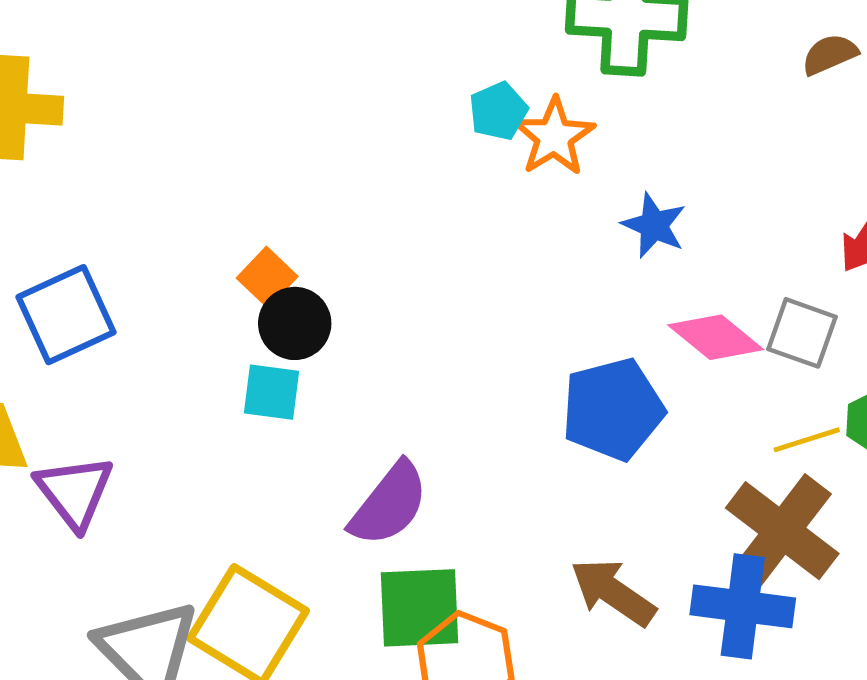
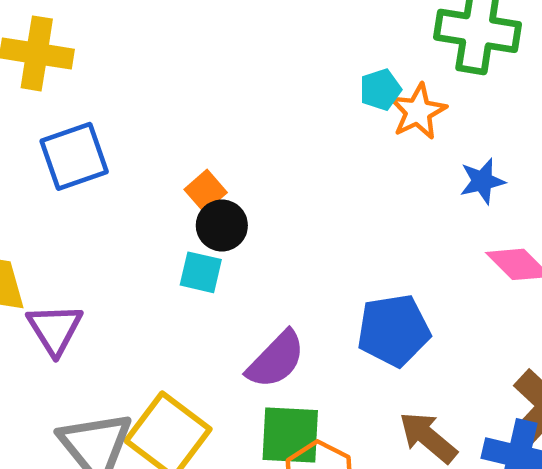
blue star: (654, 225) -> (482, 181), turned 30
blue square: (66, 315) -> (74, 156), moved
blue pentagon: (613, 409) -> (394, 330), moved

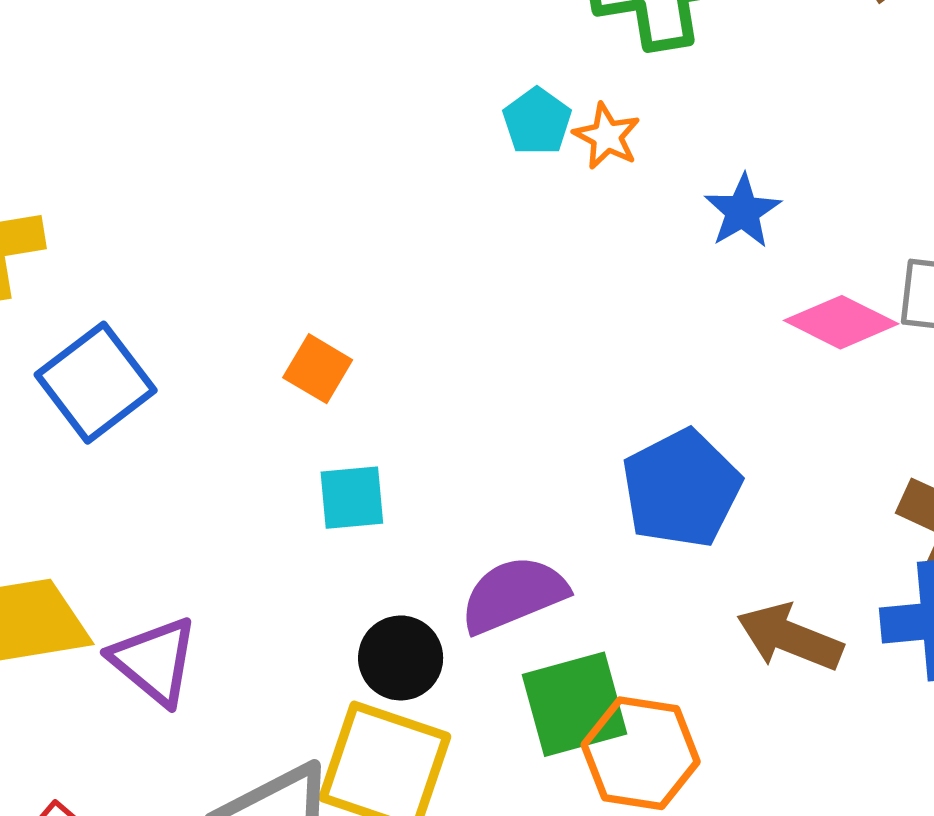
orange star: (418, 112) -> (607, 136), size x0.7
black circle: (222, 225) -> (401, 658), moved
purple semicircle: (276, 360) -> (514, 595), turned -138

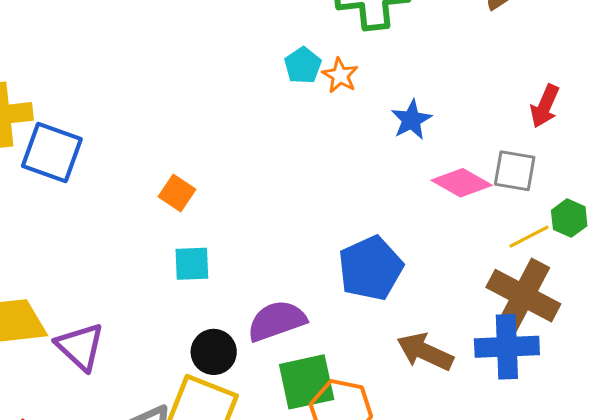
blue square: (96, 383) -> (52, 152), moved, turned -36

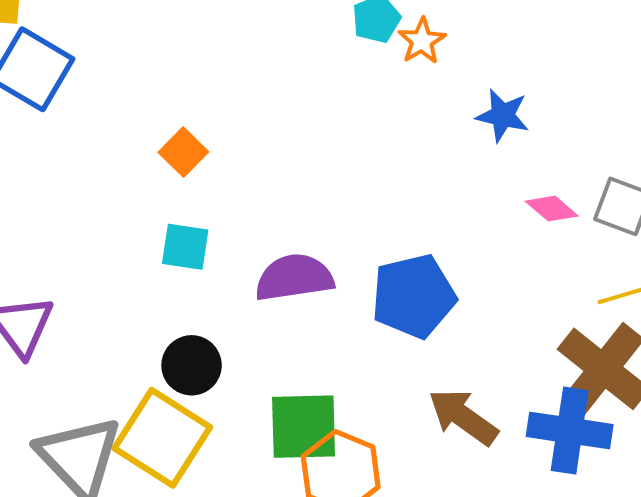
blue star: (411, 120) -> (503, 115), turned 30
pink diamond: (462, 183) -> (552, 209), size x0.7
purple semicircle: (277, 321) -> (294, 278), moved

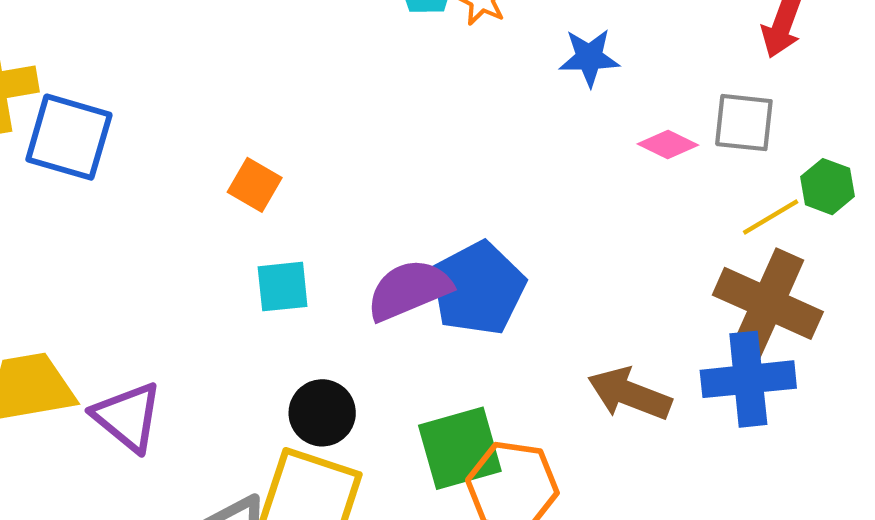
blue pentagon: (414, 296) -> (478, 288), moved

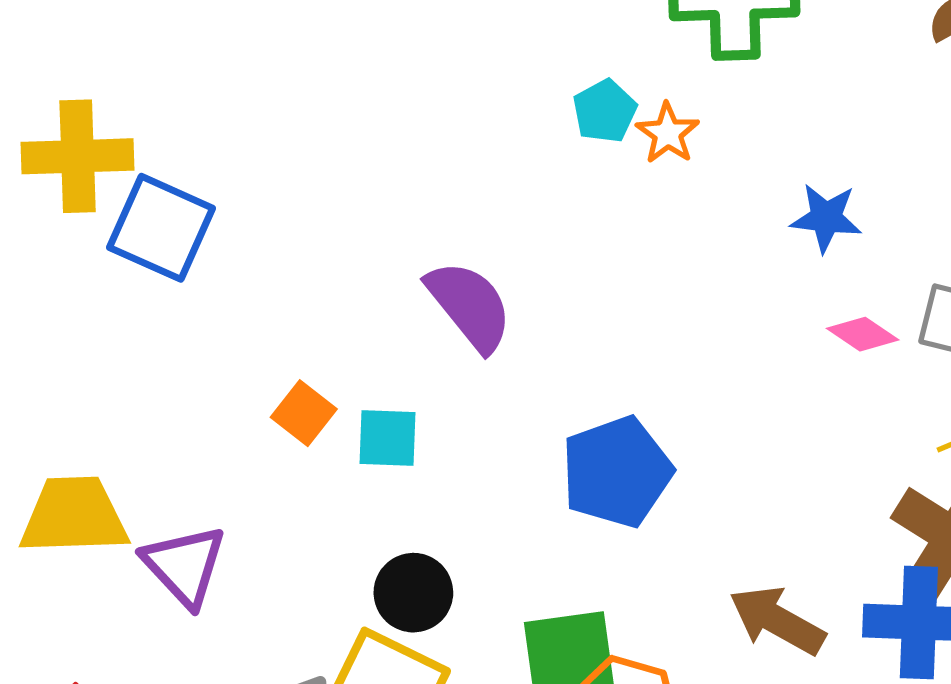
blue star: (589, 58) -> (826, 218), moved
orange square: (255, 185) -> (304, 413), moved
purple semicircle: (409, 290) -> (470, 306), moved, turned 66

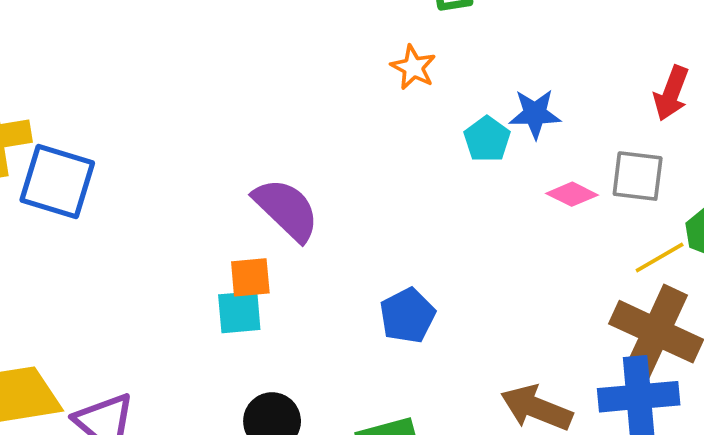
cyan pentagon: (605, 111) -> (487, 139), moved
orange square: (304, 413) -> (250, 277), moved, turned -36
blue pentagon: (617, 472) -> (407, 316), size x0.7

